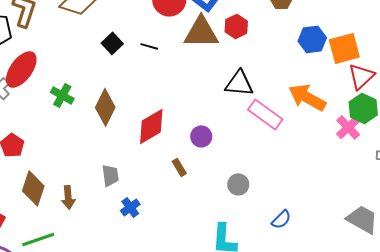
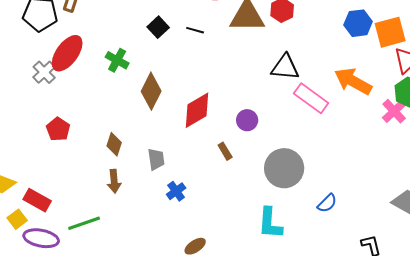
green cross: (62, 95) -> (117, 60), moved
gray circle: (238, 184) -> (284, 168), size x1.8
brown diamond: (33, 188) -> (114, 144), moved, size x0.7

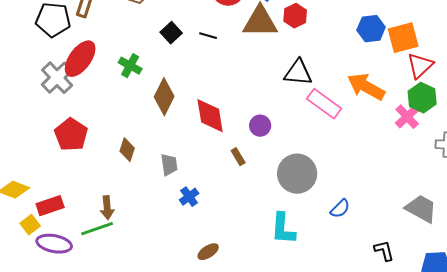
gray cross: (44, 72) -> (57, 78), size x1.4
red diamond: (197, 110) -> (210, 116), turned -69
red pentagon: (58, 129) -> (71, 135), size x1.4
brown arrow: (114, 181) -> (107, 208), moved
red rectangle: (37, 200) -> (50, 206), turned -48

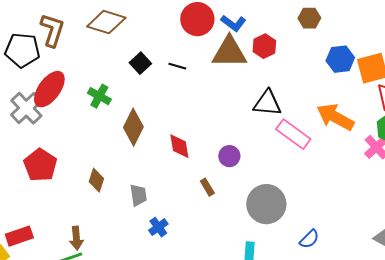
red diamond: (210, 116) -> (179, 146), size x0.7

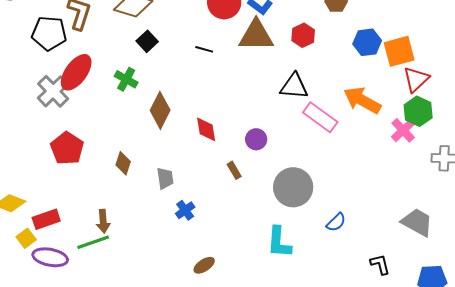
red hexagon: (264, 46) -> (303, 35), moved
black square: (140, 63) -> (147, 41), moved

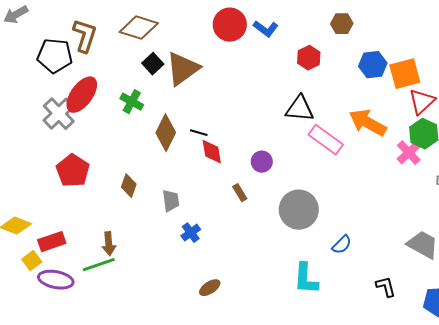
brown triangle: (256, 35) -> (183, 69), moved, turned -36
black line: (204, 49) -> (199, 133), moved
cyan L-shape: (279, 242) -> (306, 279), moved

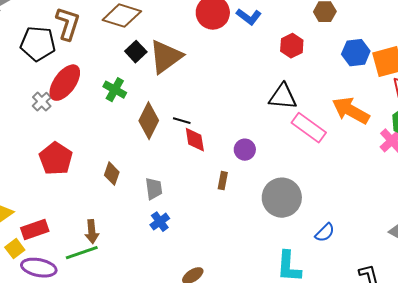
gray cross: (59, 114) -> (42, 102), size x0.6
brown rectangle: (240, 193) -> (223, 181), turned 42
blue cross: (191, 233) -> (160, 222), moved

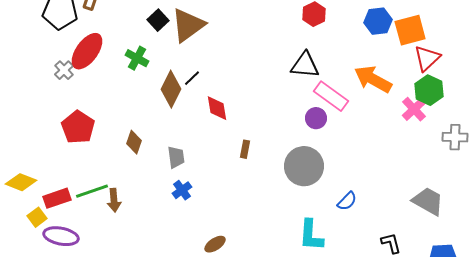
black line: (182, 121) -> (192, 78), moved, turned -60
purple circle: (245, 150) -> (316, 118), moved
green line: (82, 253) -> (92, 191), moved

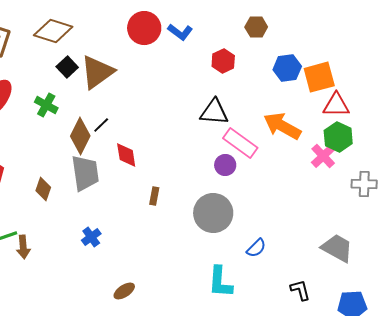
red triangle: (427, 58) -> (336, 105), turned 44
gray trapezoid: (176, 157) -> (85, 173), moved, size x1.6

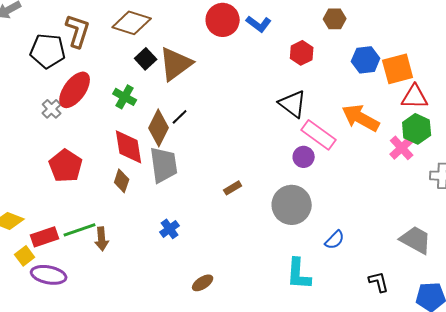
black triangle: (214, 112) -> (293, 104), turned 32
red diamond: (126, 155) -> (129, 147), moved, size x1.4
brown rectangle: (154, 196) -> (233, 188), turned 48

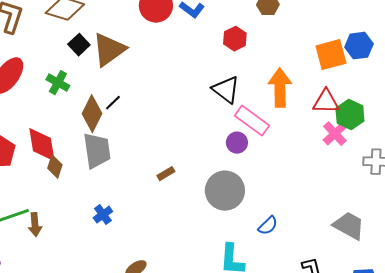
blue hexagon: (366, 60) -> (359, 46), moved
red triangle: (415, 97) -> (326, 102), moved
orange arrow: (361, 118) -> (280, 88), moved, turned 60
red diamond: (129, 147) -> (42, 145), moved

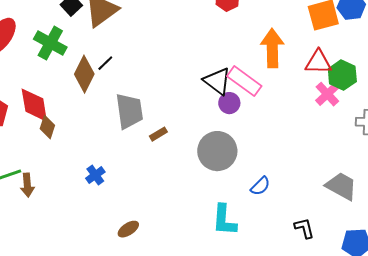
green cross: (58, 83) -> (50, 43), size x1.4
black triangle: (226, 90) -> (217, 81), moved
gray trapezoid: (97, 151) -> (129, 111), moved

